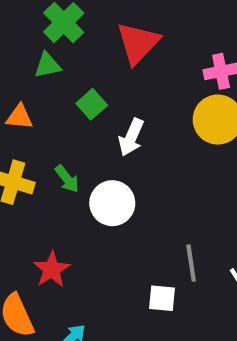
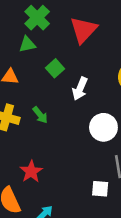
white circle: (112, 203) -> (103, 127), moved

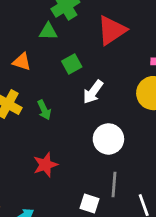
red star: (31, 172) -> (45, 165), moved

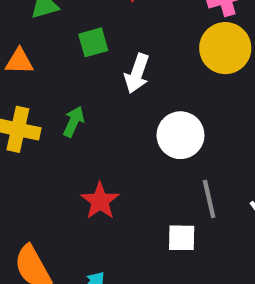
green square: (72, 64) -> (93, 42), turned 30
green arrow: (44, 110) -> (74, 122), turned -114

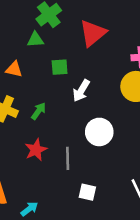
gray line: (209, 199) -> (68, 158), moved
red star: (100, 201) -> (36, 150), moved

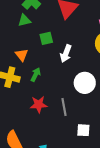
orange triangle: (14, 69) -> (22, 55), moved, turned 48
red star: (36, 150) -> (39, 104), turned 30

